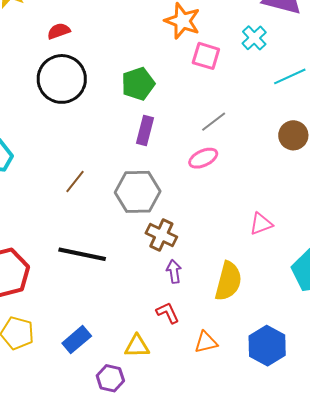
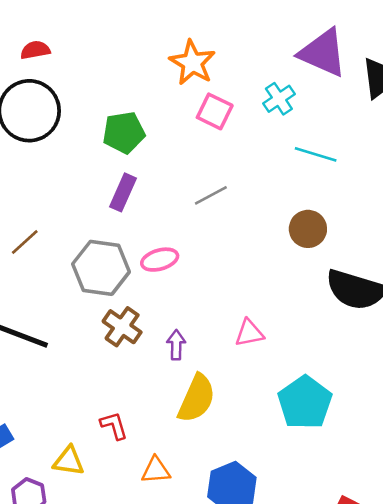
cyan line: (290, 76) -> (316, 154), turned 32
pink ellipse: (203, 158) -> (160, 260), moved
purple arrow: (174, 271) -> (176, 345), moved

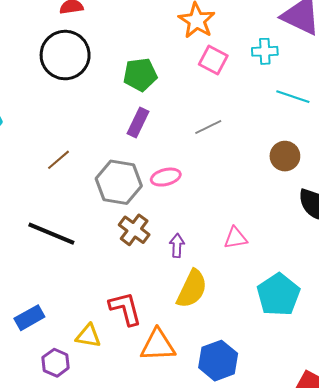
cyan cross: (279, 99) -> (265, 51), turned 30
red L-shape: (114, 426) -> (125, 309), size x1.5
orange triangle: (156, 470) -> (158, 345), size x1.5

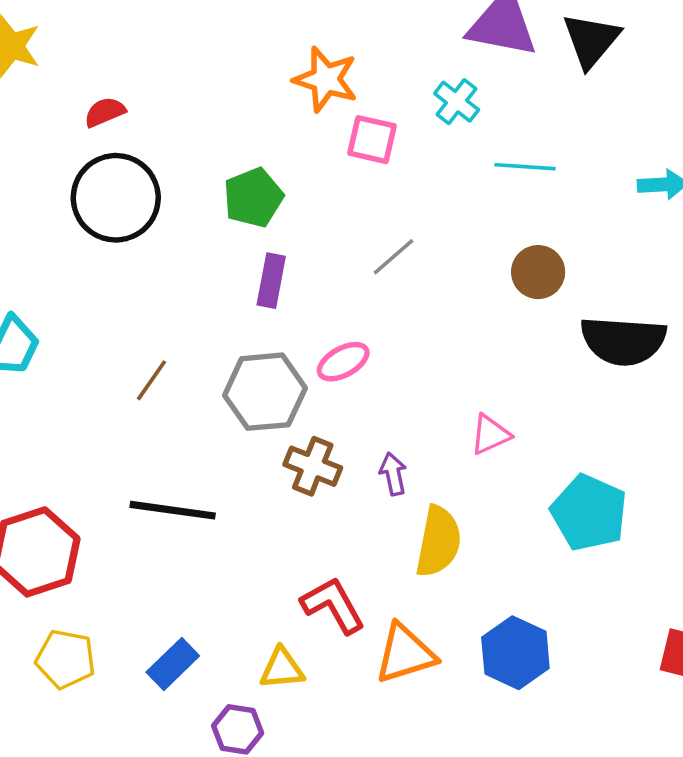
cyan cross: (265, 51) -> (457, 102), turned -35

